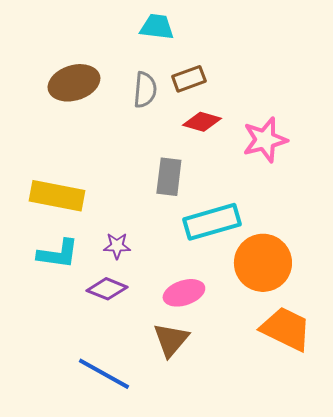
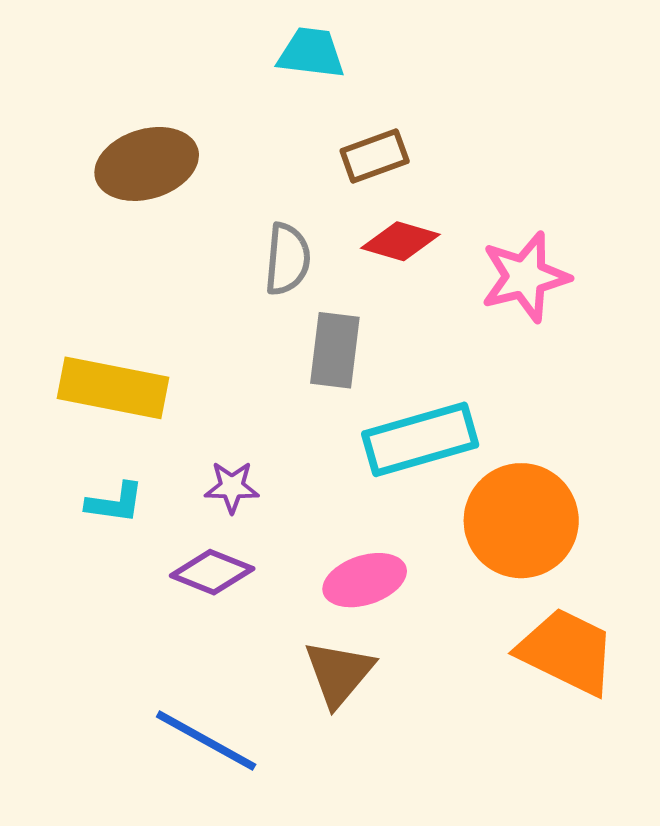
gray semicircle: (145, 90) -> (287, 259), moved
cyan L-shape: (58, 254) -> (115, 503), size x0.7

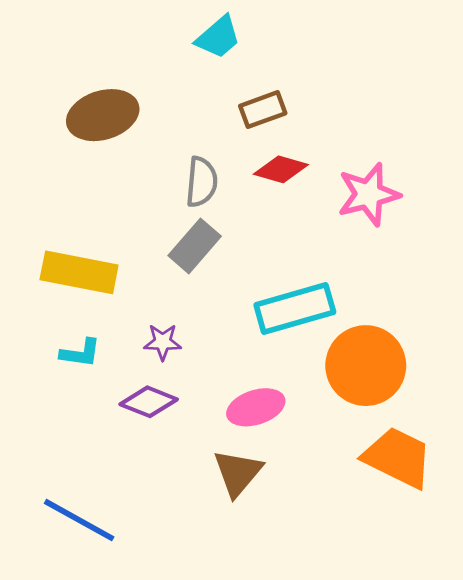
cyan trapezoid: (311, 53) -> (218, 37), turned 132
gray rectangle: (335, 350) -> (195, 246), moved, turned 34
blue line: (206, 741) -> (79, 520), moved

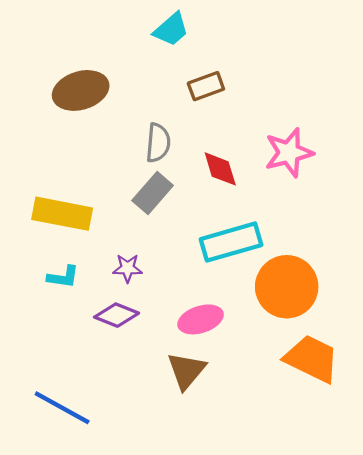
red diamond: (281, 169) -> (220, 169), moved, turned 57

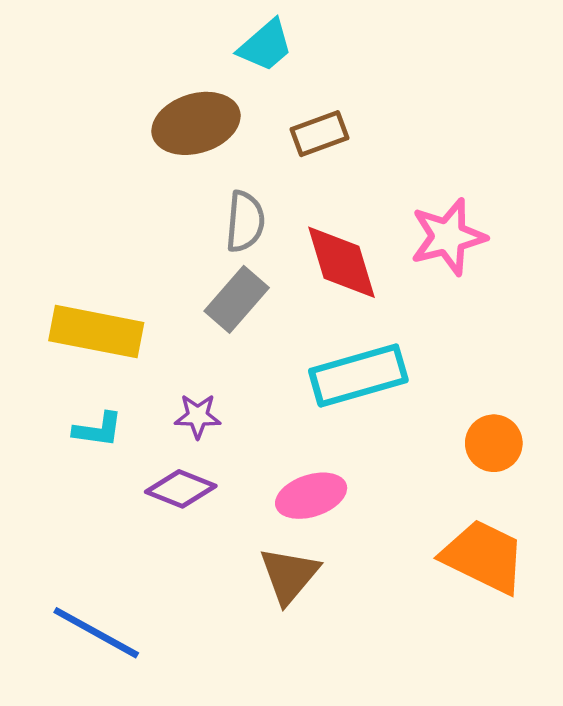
brown ellipse: (81, 90) -> (196, 123), moved
red diamond: (220, 169) -> (342, 262), size x1.4
orange circle: (287, 287) -> (494, 443), moved, size x0.6

